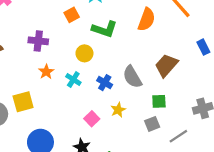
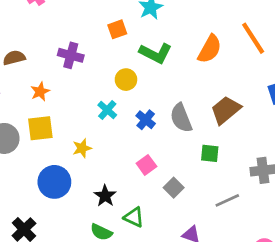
orange star: (46, 72) -> (40, 92), moved
yellow star: (118, 110) -> (82, 148), moved
pink square: (92, 119) -> (146, 165), moved
gray square: (152, 124) -> (174, 188), moved, turned -32

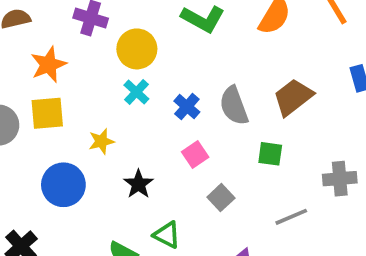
yellow circle: (126, 80) -> (137, 49), moved, size x1.4
orange star: (40, 92) -> (48, 65), size x1.4
pink square: (146, 165) -> (195, 155), moved
black star: (105, 196) -> (138, 184), moved

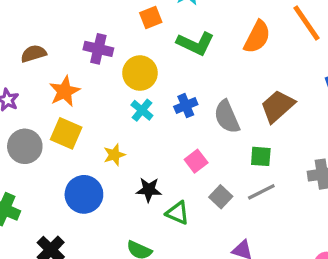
blue cross: (187, 107) -> (186, 106), moved, turned 30
yellow square: (47, 113) -> (66, 133), turned 32
black star: (138, 184) -> (149, 190), turned -30
gray line: (291, 217) -> (261, 192), moved
green triangle: (167, 235) -> (178, 213), moved

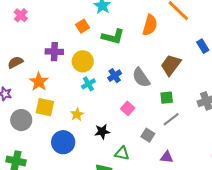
cyan cross: (142, 110) -> (88, 84), turned 32
gray square: (221, 197) -> (148, 135), moved
green triangle: (178, 213) -> (122, 153), moved

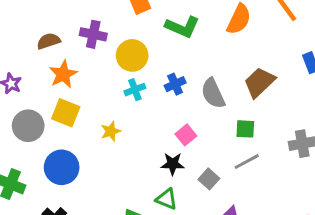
brown semicircle: (15, 62) -> (49, 41), moved
black star: (102, 132) -> (173, 164), moved
blue circle: (63, 142) -> (62, 167), moved

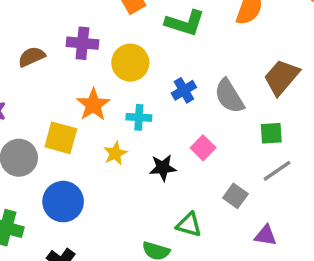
orange star: (63, 74) -> (93, 105), moved
cyan cross: (135, 90) -> (139, 117), moved, turned 30
black star: (173, 164) -> (163, 168), moved

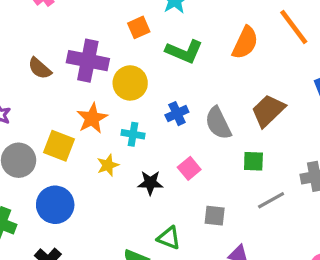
purple cross: (82, 43) -> (88, 61), size x1.4
brown semicircle: (32, 57) -> (40, 68), turned -120
gray line: (277, 171) -> (271, 200), moved
gray square: (235, 196) -> (215, 216), turned -35

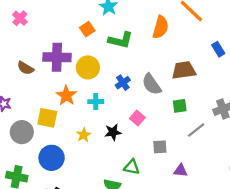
brown trapezoid: (268, 111) -> (184, 70), turned 45
yellow star: (108, 165) -> (84, 135), moved

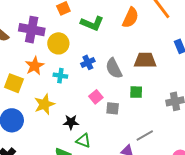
gray line: (196, 130) -> (145, 136), moved
black star: (113, 132) -> (71, 122), moved
yellow star: (84, 135) -> (44, 104), size x1.5
gray square: (160, 147) -> (113, 108), moved

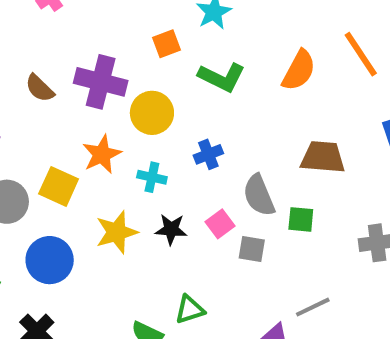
gray semicircle: (114, 68) -> (259, 195), moved
black star: (71, 122) -> (171, 229), moved
green triangle: (83, 141) -> (190, 310), turned -42

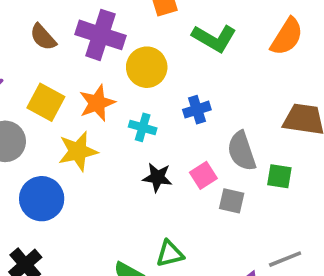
yellow square: (59, 186) -> (46, 102), moved
yellow star: (117, 232) -> (78, 151), moved

